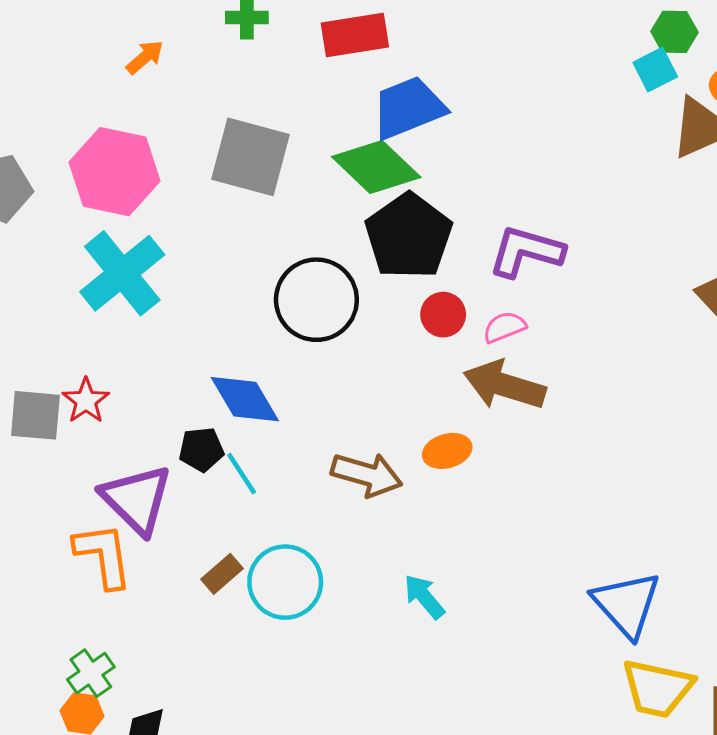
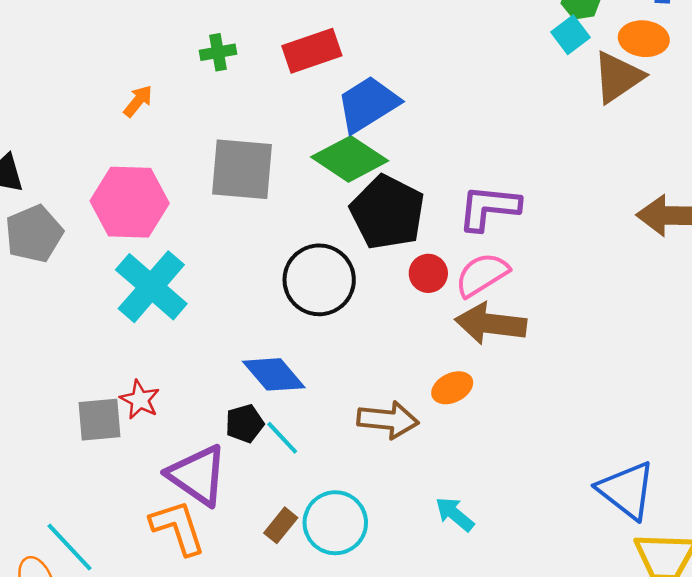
pink semicircle: (504, 327) -> (482, 275), size x1.5

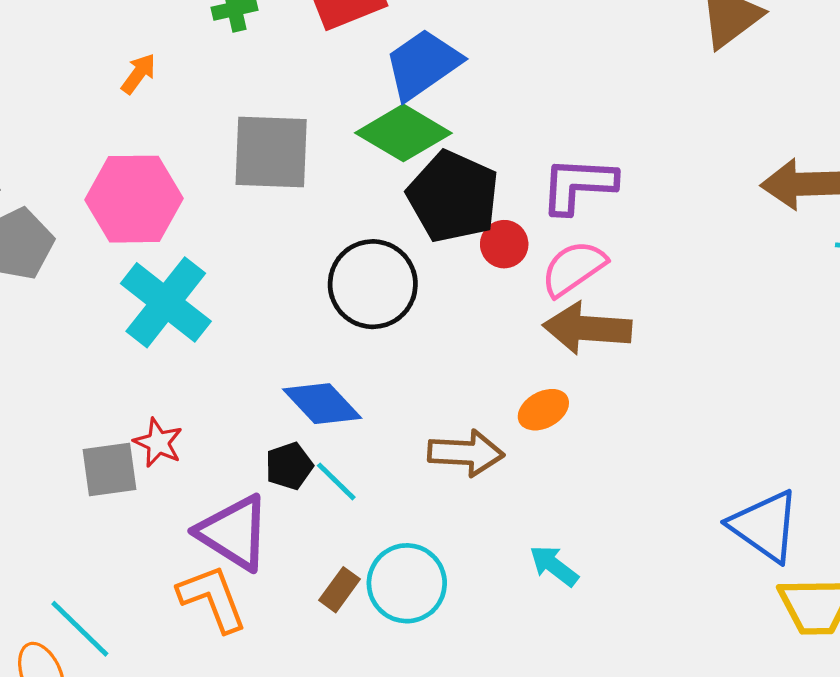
red circle: (428, 273) -> (504, 244), moved

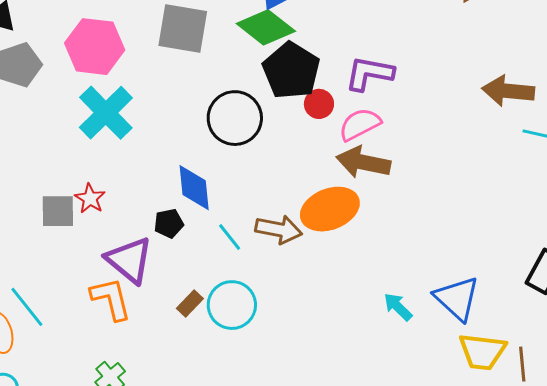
blue diamond: (322, 404) -> (194, 188), turned 30
orange ellipse: (543, 410) -> (330, 209), size x1.8
cyan line: (336, 481) -> (230, 237), moved
cyan arrow: (554, 566) -> (398, 307), moved

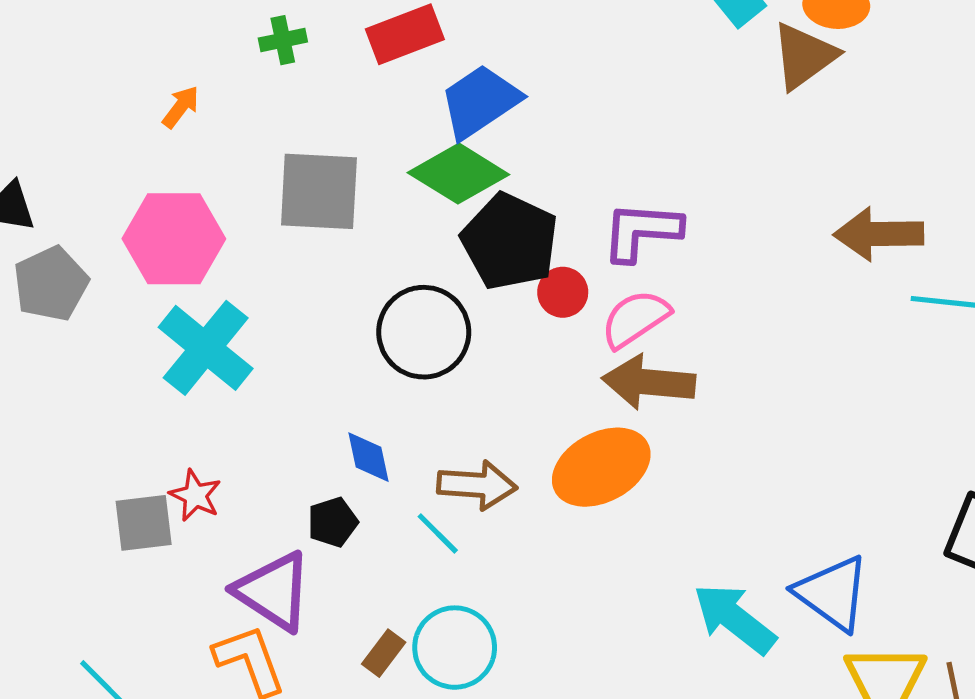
blue diamond: (194, 188) -> (369, 457), size x0.7
brown arrow: (279, 229) -> (477, 485), moved
cyan arrow: (398, 307) -> (734, 619), size x1.6

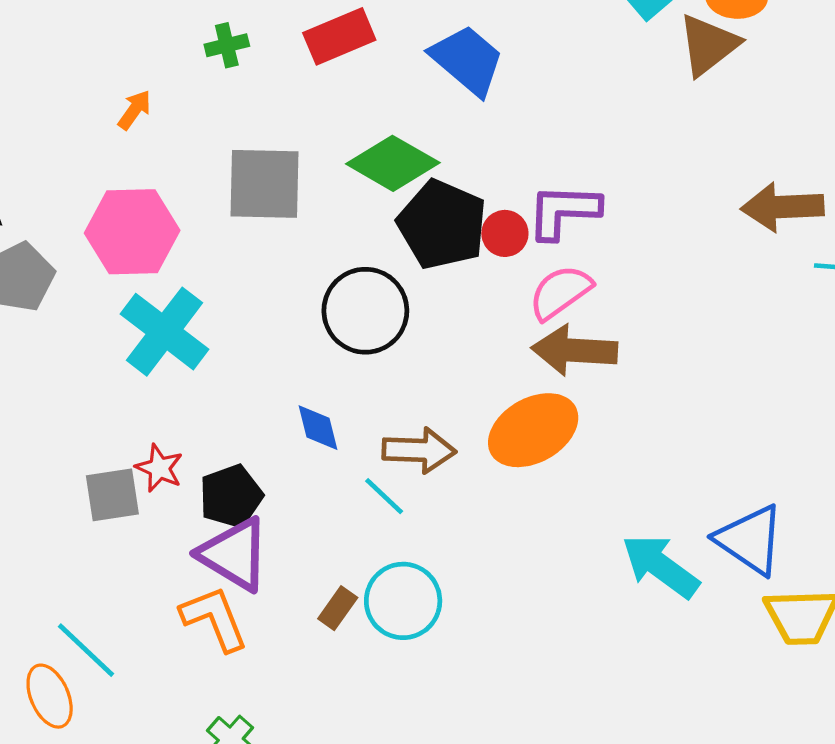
blue trapezoid: (480, 101) -> (467, 60), moved, turned 76
red circle: (563, 292) -> (505, 233), moved
black pentagon: (333, 522) -> (231, 496), moved, size x1.4

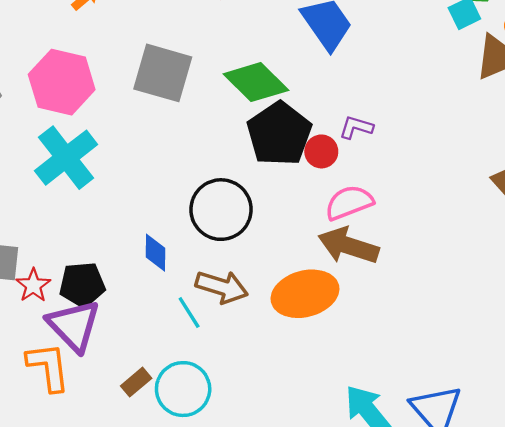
purple L-shape: (564, 211) -> (356, 127), moved, size x0.6
black circle: (365, 311) -> (221, 210), moved
red star: (159, 468) -> (33, 285), moved

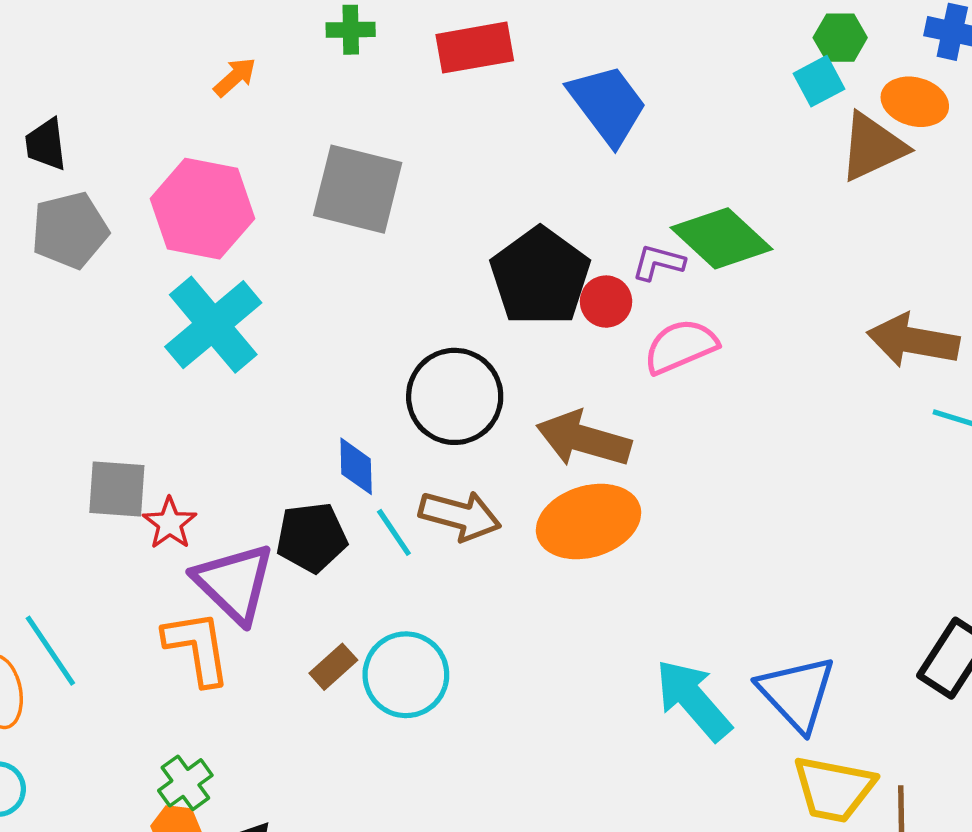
green diamond: (256, 82) -> (721, 238), moved
pink semicircle: (349, 203) -> (681, 346), moved
brown arrow: (348, 246) -> (584, 439), moved
black pentagon: (82, 285) -> (312, 537), moved
cyan line: (189, 312) -> (394, 532), moved

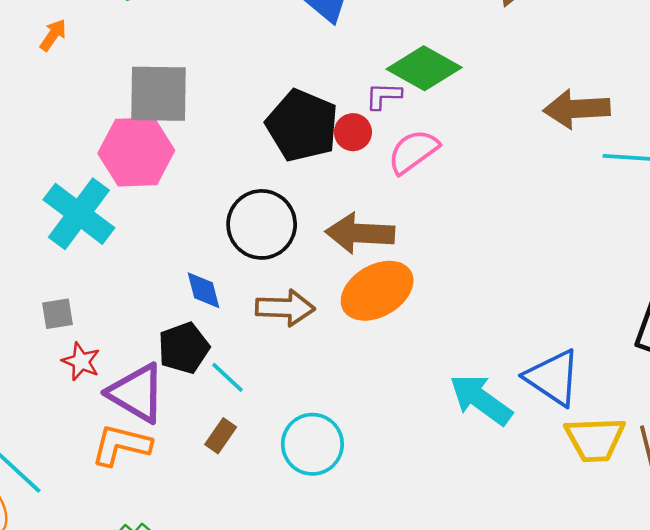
pink hexagon: (202, 209) -> (136, 152), moved
gray square: (117, 489) -> (58, 314), moved, size x0.7
cyan line: (394, 532) -> (227, 377), moved
orange L-shape: (197, 648) -> (121, 445), turned -54
cyan circle: (406, 675) -> (312, 444), moved

